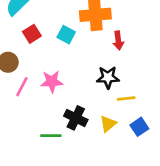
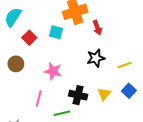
pink star: (52, 82) -> (53, 71), turned 30
pink line: (22, 87) -> (39, 98), moved
yellow line: (126, 98) -> (125, 65), moved

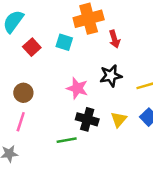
brown circle: (16, 64) -> (23, 93), moved
pink star: (53, 71) -> (77, 88), moved
pink line: (39, 98) -> (21, 122), moved

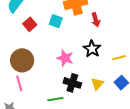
black star: (111, 76) -> (92, 49), turned -30
brown circle: (23, 93) -> (22, 60), size x1.5
pink line: (21, 122) -> (19, 83), turned -35

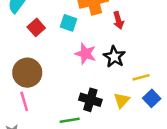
pink star: (65, 58) -> (85, 54), moved
yellow line: (119, 58) -> (141, 77), moved

